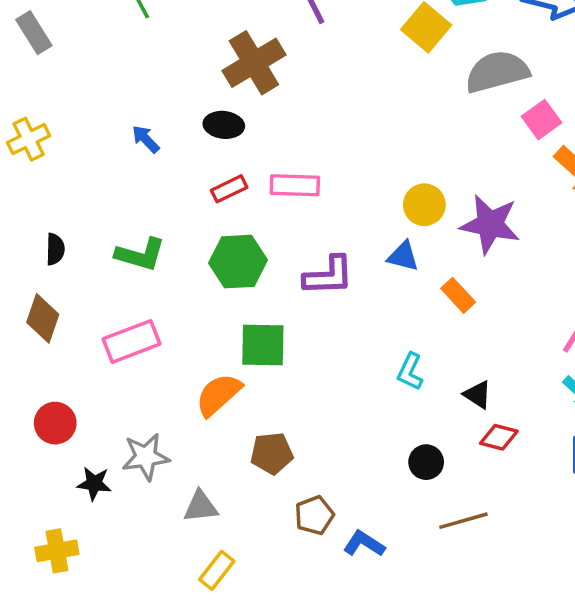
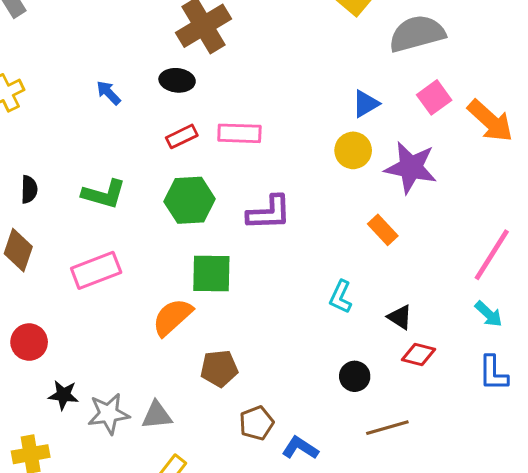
pink square: (541, 120) -> (434, 97), moved
blue triangle: (403, 256) -> (366, 104), moved, turned -44
gray star: (146, 457) -> (109, 414), moved

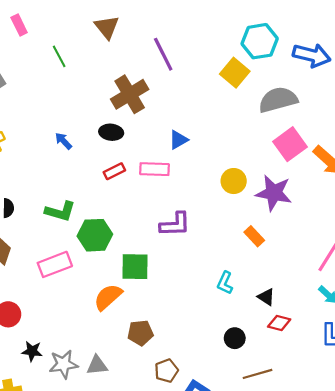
pink square: (434, 97) -> (290, 144), size x1.4
blue triangle: (366, 104) -> (178, 140), moved
green hexagon: (190, 200) -> (95, 235), moved

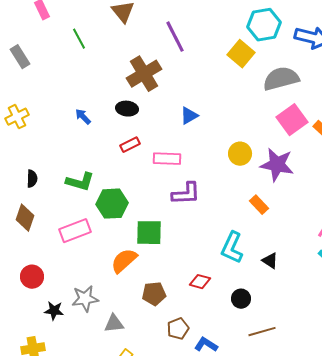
pink rectangle: (155, 169) -> (167, 159), moved
cyan L-shape: (225, 283) -> (232, 248), size x1.5
red diamond: (279, 323) -> (200, 282), moved
gray star: (63, 364) -> (85, 299), moved

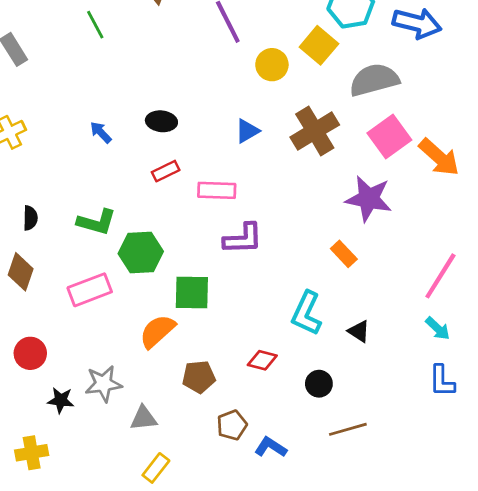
brown cross: (144, 74) -> (315, 131), moved
yellow circle: (240, 154) -> (272, 65), moved

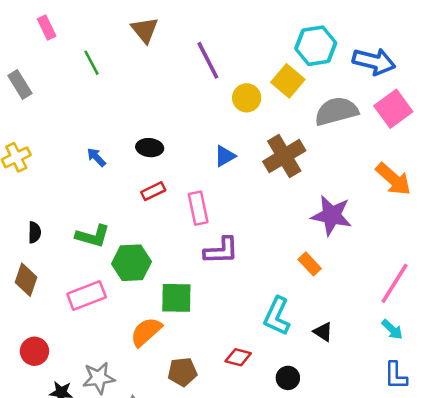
pink square: (389, 136) -> (393, 109), moved
pink rectangle: (217, 190) -> (198, 208), turned 76

